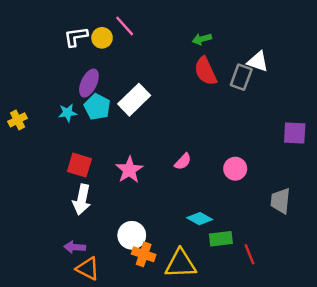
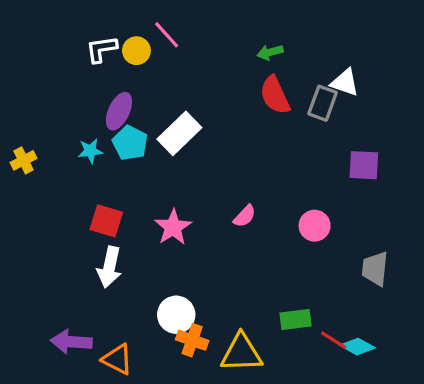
purple square: (295, 133) -> (364, 165), moved
cyan diamond: (200, 219) -> (358, 347), moved
purple arrow: (75, 247) -> (71, 342), moved, size x1.4
red line: (249, 254) -> (334, 340), turned -36

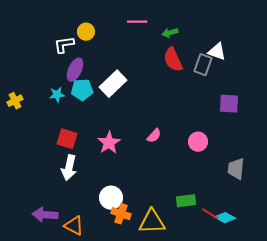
pink line: (167, 35) -> (137, 22), moved, turned -48
white L-shape: (101, 49) -> (64, 45), moved
cyan pentagon: (130, 143) -> (82, 90), turned -30

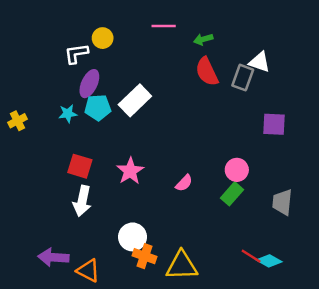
pink semicircle: (154, 136) -> (184, 183), moved
green rectangle: (186, 201) -> (232, 194), moved, turned -42

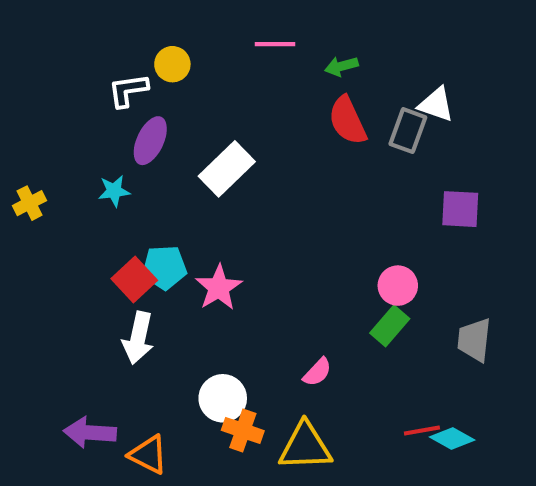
cyan pentagon: (98, 108) -> (164, 267), moved
red square: (80, 166) -> (134, 280), turned 30
pink semicircle: (184, 183) -> (317, 372), moved
red line: (251, 256) -> (422, 430), turned -42

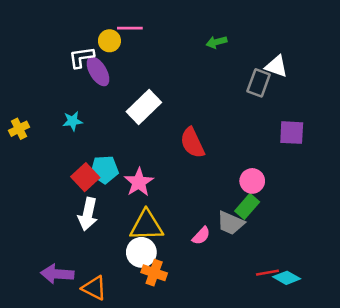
pink line: (275, 44) -> (130, 28), moved
red semicircle: (347, 121) -> (192, 143), moved
purple ellipse: (150, 141) -> (98, 71), moved, turned -56
gray trapezoid: (474, 340) -> (231, 223), moved, turned -72
yellow triangle: (305, 447) -> (146, 226), moved

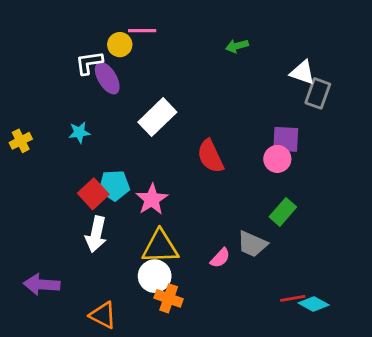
gray rectangle: (259, 83) -> (318, 93), moved
purple square: (292, 133) -> (286, 139), moved
pink circle: (252, 181) -> (277, 159), moved
green rectangle: (247, 206) -> (283, 212), moved
purple arrow: (57, 274) -> (42, 284), moved

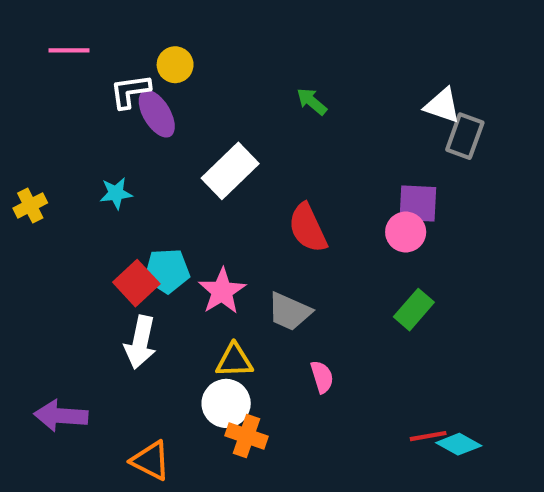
pink line: (142, 31) -> (69, 50), moved
green arrow: (237, 46) -> (312, 101), moved, turned 55
gray trapezoid: (252, 244) -> (289, 312), moved
yellow triangle: (160, 247) -> (234, 361), size x0.7
pink semicircle: (220, 258) -> (322, 377), turned -60

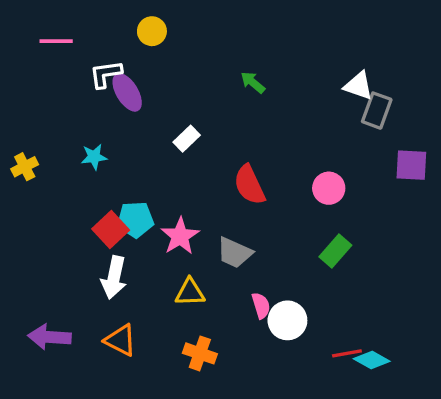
yellow circle: (175, 65) -> (152, 31), moved
white rectangle: (230, 171) -> (187, 139), size x0.6
purple square: (418, 203) -> (411, 165), moved
white circle: (226, 403) -> (287, 320), moved
orange triangle: (151, 461) -> (121, 340), moved

